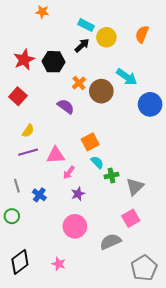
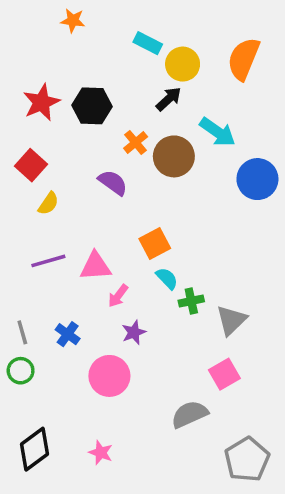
orange semicircle: (142, 34) -> (244, 59), size x1.4
black arrow: (82, 45) -> (169, 99), moved
yellow semicircle: (28, 131) -> (48, 203), moved
gray line: (17, 186) -> (22, 332), moved
pink circle: (75, 226) -> (109, 376), moved

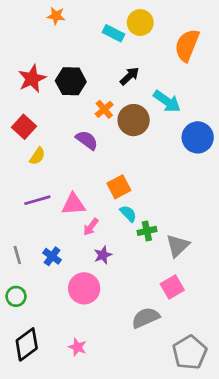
yellow circle: (183, 64) -> (140, 23), moved
green circle: (21, 371) -> (16, 296), moved

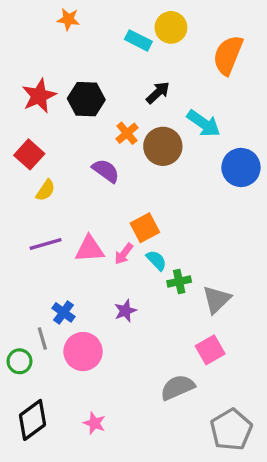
pink arrow: (91, 227) -> (124, 254), moved
gray line: (17, 255) -> (42, 338), moved
pink circle: (84, 288) -> (83, 352), moved

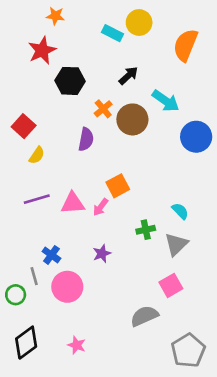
red star: (39, 96) -> (42, 50), moved
purple semicircle: (106, 171) -> (86, 139), turned 65
cyan semicircle: (156, 260) -> (180, 211), moved

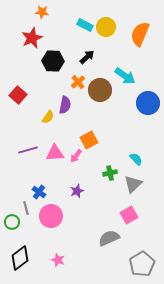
yellow circle: (139, 23) -> (106, 27), moved
black arrow: (128, 76) -> (87, 57), moved
yellow semicircle: (37, 155) -> (48, 117), moved

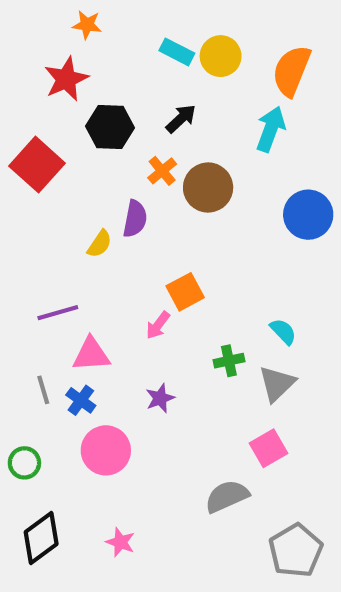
cyan arrow: (125, 76) -> (271, 129), moved, turned -105
red square: (18, 95) -> (37, 165), moved, size x1.4
pink triangle: (55, 153) -> (91, 354), moved
gray line: (26, 208) -> (43, 390), moved

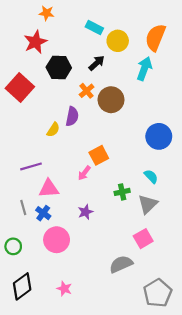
yellow circle: (221, 56) -> (118, 41), moved
blue circle: (308, 215) -> (159, 136), moved

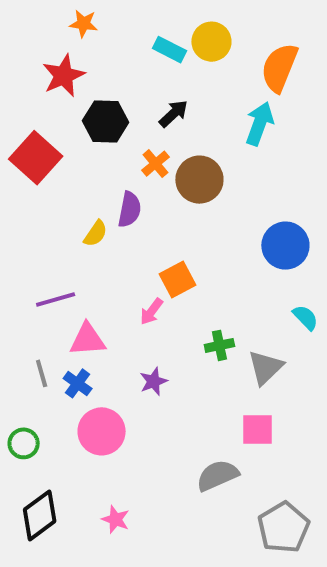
yellow circle: (118, 41) -> (211, 42), moved
cyan semicircle: (151, 176) -> (305, 317), moved
pink square: (143, 239) -> (257, 429), turned 30

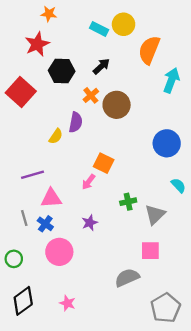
orange semicircle: (279, 68) -> (149, 50), moved
cyan arrow: (259, 124) -> (171, 80), moved
orange square: (177, 280) -> (104, 163), turned -36

